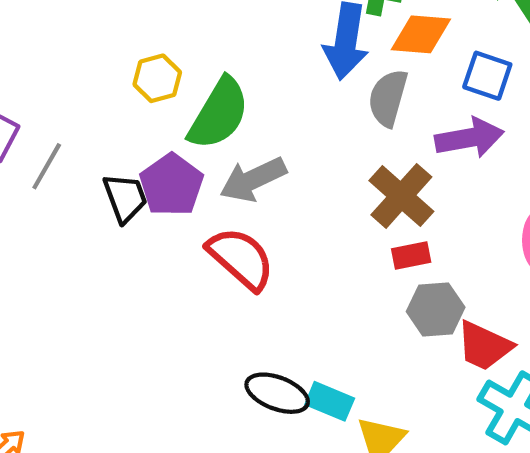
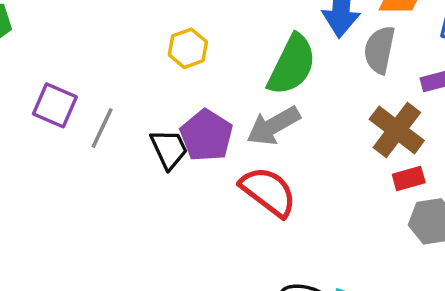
green semicircle: (219, 114) -> (292, 65), moved

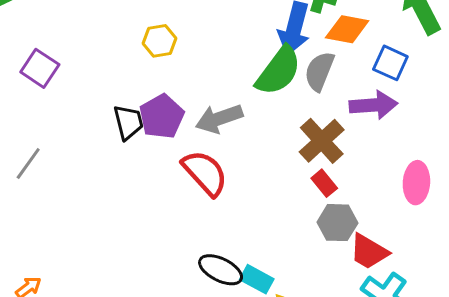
green semicircle: (292, 65) -> (279, 71), moved
gray line: (102, 128) -> (28, 163), moved
red rectangle: (409, 178) -> (324, 183), turned 56

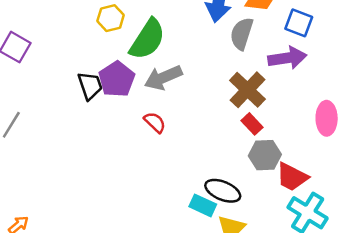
green semicircle: (279, 71) -> (147, 39), moved
red semicircle: (205, 173) -> (155, 122), size x0.6
black ellipse: (221, 270) -> (223, 191), moved

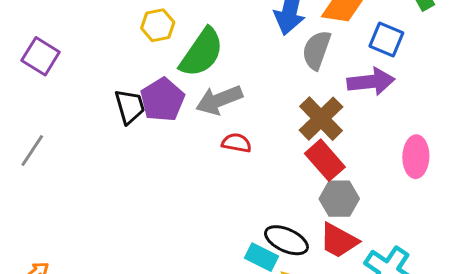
red semicircle: (155, 122) -> (237, 143), moved, turned -35
red rectangle: (252, 124) -> (325, 160), size x1.5
red trapezoid: (292, 177) -> (339, 241), moved

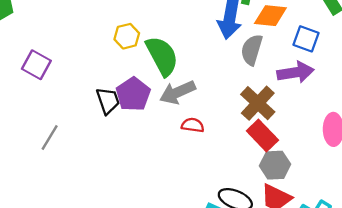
green semicircle: (202, 53) -> (162, 56), turned -60
gray line: (32, 150) -> (50, 138), moved

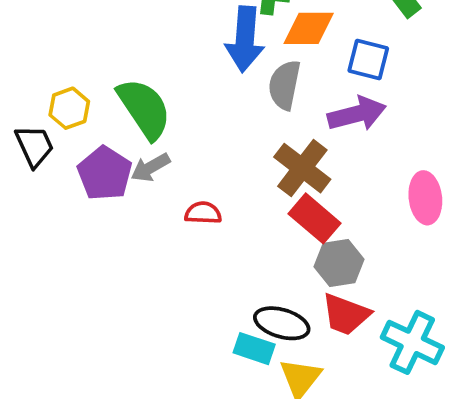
yellow hexagon: (127, 36) -> (69, 108), moved
gray arrow: (177, 92) -> (150, 168), moved, size x0.7
black trapezoid: (108, 101) -> (34, 146), moved

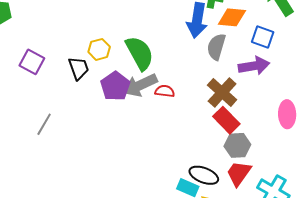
gray arrow: (150, 168) -> (140, 85), size x1.6
red semicircle: (203, 213) -> (165, 91), moved
red trapezoid: (346, 314) -> (239, 173), turned 100

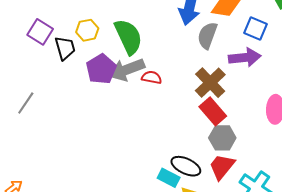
purple square: (32, 62) -> (40, 32), moved

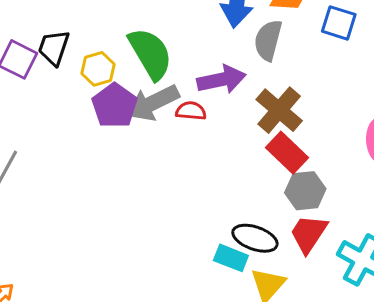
yellow hexagon: (87, 30) -> (98, 69), moved
black trapezoid: (65, 48) -> (54, 48), moved, turned -140
purple arrow: (245, 57) -> (221, 80), moved

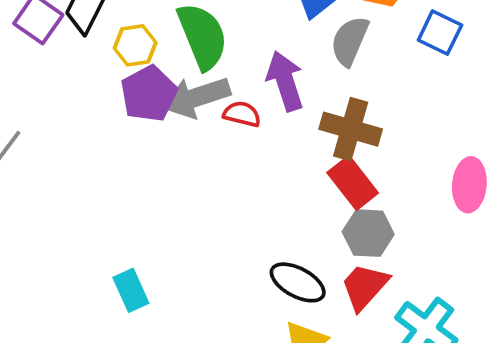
purple arrow: (221, 80) -> (285, 81), turned -105
brown cross: (279, 110) -> (351, 129), turned -33
cyan rectangle: (231, 258) -> (131, 290), moved, turned 36

